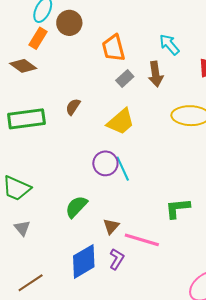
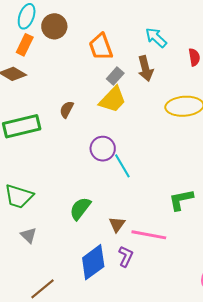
yellow trapezoid: (121, 122) -> (113, 100), moved
purple circle: (105, 163) -> (103, 149), moved

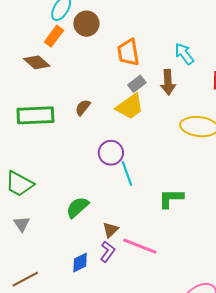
green L-shape: (181, 200) -> (171, 198), moved
purple L-shape: (126, 256) -> (108, 252), moved
blue diamond: (93, 262) -> (80, 263), size x0.6

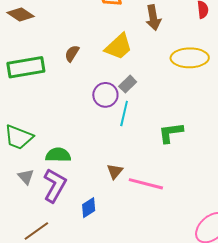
gray rectangle: (137, 84) -> (128, 84), moved
cyan line: (127, 173) -> (124, 113), turned 40
green semicircle: (77, 207) -> (58, 155), moved, turned 50
purple L-shape: (108, 252) -> (55, 185), moved, size x1.6

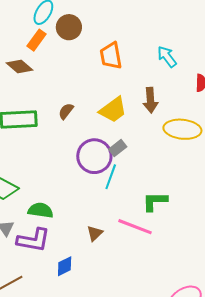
brown arrow: (153, 18) -> (150, 100), moved
purple circle: (105, 95) -> (94, 156), size x1.4
pink line: (146, 184) -> (135, 227), moved
purple L-shape: (55, 185) -> (33, 240), turned 64

